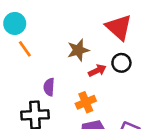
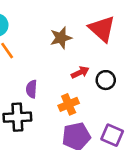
brown star: (78, 50) -> (61, 38), moved
black circle: (121, 63) -> (106, 80), moved

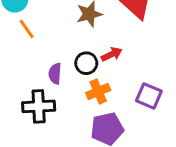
black circle: (106, 80) -> (86, 63), moved
purple square: (112, 135) -> (149, 96), moved

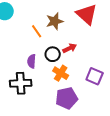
orange line: (27, 29) -> (37, 31), moved
orange cross: (98, 91) -> (61, 73), turned -35

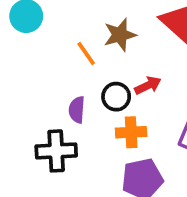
orange cross: (61, 73) -> (131, 132), turned -35

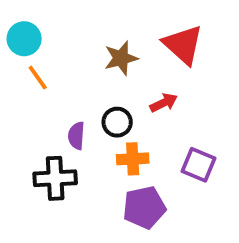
orange line: (86, 54) -> (38, 78), moved
red arrow: (148, 85) -> (164, 103), moved

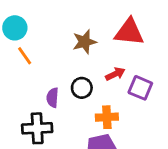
red triangle: (183, 45) -> (129, 32), turned -36
orange cross: (133, 159) -> (107, 117), moved
purple square: (199, 165) -> (140, 88), moved

